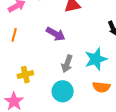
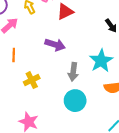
yellow cross: (25, 75) -> (32, 80), moved

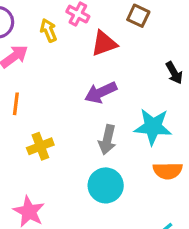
purple arrow: (55, 45) -> (101, 92), moved, turned 132
cyan star: (101, 61) -> (153, 127), turned 30

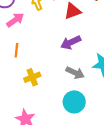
gray arrow: (107, 140) -> (75, 73), turned -78

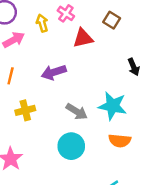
purple arrow: (71, 43) -> (54, 72), moved

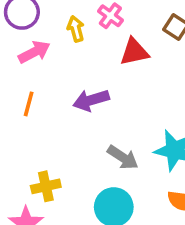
yellow cross: (25, 110) -> (46, 186), moved

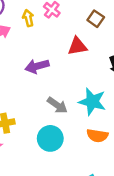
red triangle: (134, 52) -> (77, 46), moved

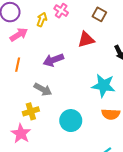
yellow arrow: (28, 18) -> (42, 20), turned 40
gray arrow: (57, 105) -> (43, 89), moved

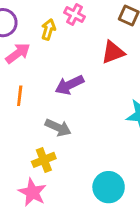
cyan circle: (71, 121) -> (109, 187), moved

